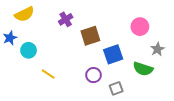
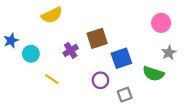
yellow semicircle: (24, 14) -> (52, 15), moved
purple cross: (66, 19) -> (71, 50), moved
pink circle: (140, 27) -> (161, 23), moved

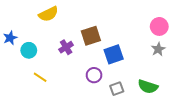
pink circle: (161, 23) -> (159, 26), moved
green semicircle: (153, 74) -> (148, 87), moved
yellow line: (52, 79) -> (40, 77), moved

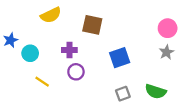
brown square: (91, 36) -> (92, 25), moved, turned 30
purple cross: (66, 47) -> (69, 50), turned 32
purple circle: (94, 75) -> (76, 72), moved

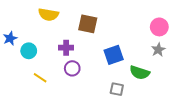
yellow semicircle: (51, 15) -> (48, 15), turned 36
green semicircle: (156, 91) -> (140, 73), moved
gray square: (123, 94) -> (117, 89), turned 32

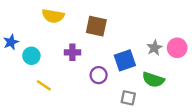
pink circle: (159, 27) -> (177, 48), moved
gray star: (158, 50) -> (154, 48), moved
purple circle: (72, 68) -> (99, 75), moved

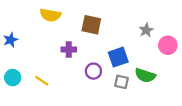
gray star: (154, 48) -> (146, 30), moved
cyan circle: (31, 56) -> (13, 78), moved
gray square: (128, 98) -> (121, 82), moved

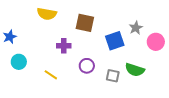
blue square: (118, 57) -> (115, 41), moved
cyan circle: (13, 78) -> (19, 62), moved
yellow line: (42, 81) -> (51, 75), moved

